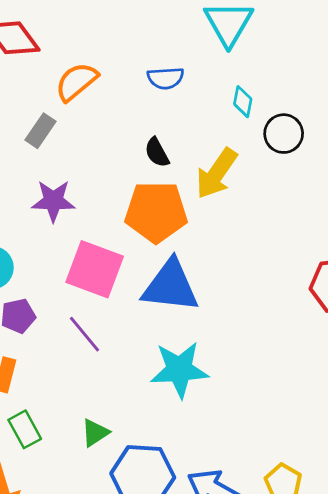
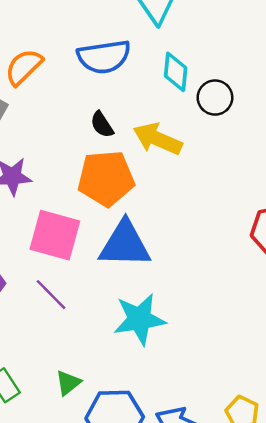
blue semicircle: (166, 78) -> (104, 57), size x1.6
cyan diamond: (243, 102) -> (176, 72), size x1.4
yellow arrow: (217, 173) -> (158, 139), turned 84

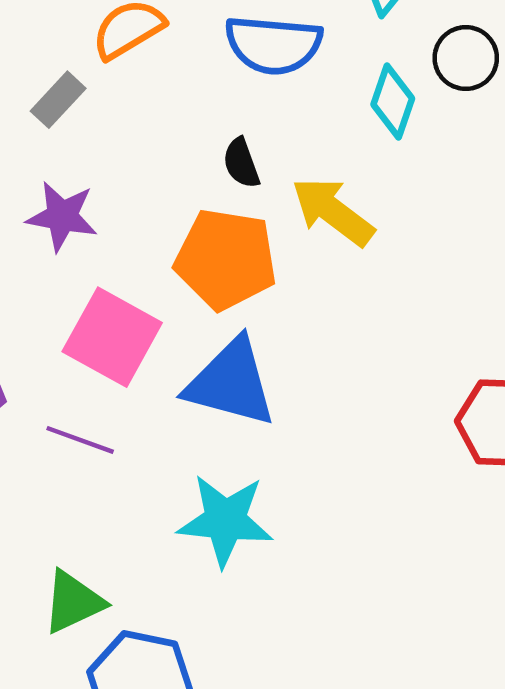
black circle: (215, 98) -> (466, 58), moved
purple line: (51, 295) -> (80, 440), turned -39
green triangle: (68, 383) -> (73, 602), size x1.4

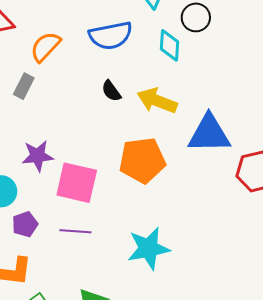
purple star: (62, 216) -> (38, 156), moved
orange pentagon: (226, 259) -> (142, 160), moved
blue triangle: (231, 383) -> (209, 134), moved

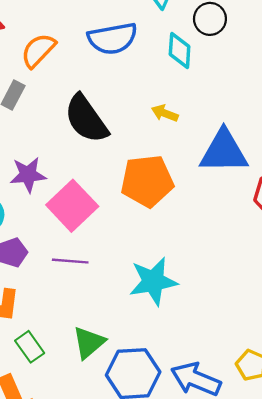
black semicircle: (111, 91) -> (86, 119), moved, size x2.0
yellow arrow: (157, 101) -> (165, 113), size x0.6
pink square: (77, 183) -> (72, 206), turned 33

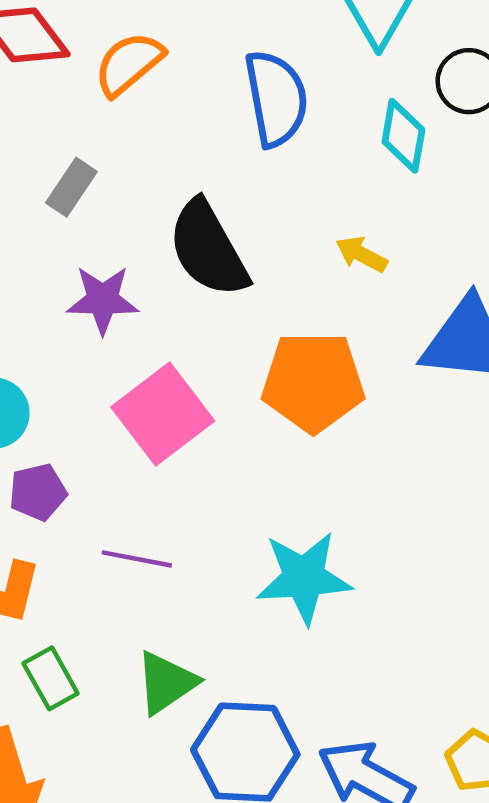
blue semicircle: (113, 38) -> (276, 98), turned -96
orange semicircle: (38, 50) -> (129, 64), moved
purple star: (28, 175) -> (103, 300), moved
purple line: (70, 261) -> (137, 559), moved

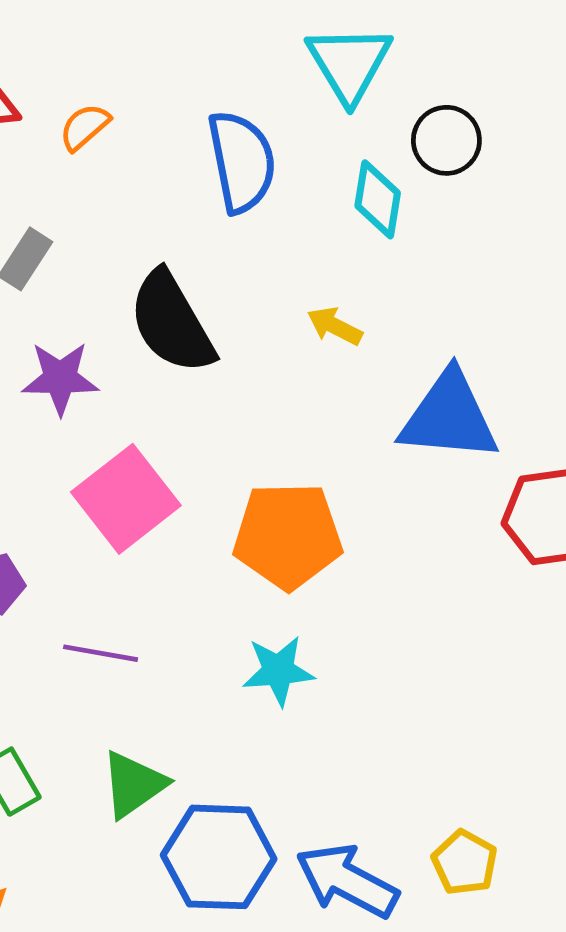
orange semicircle: (129, 64) -> (85, 127), size x0.7
orange pentagon: (313, 382) -> (288, 536), moved
cyan star: (304, 578) -> (278, 671), size x0.7

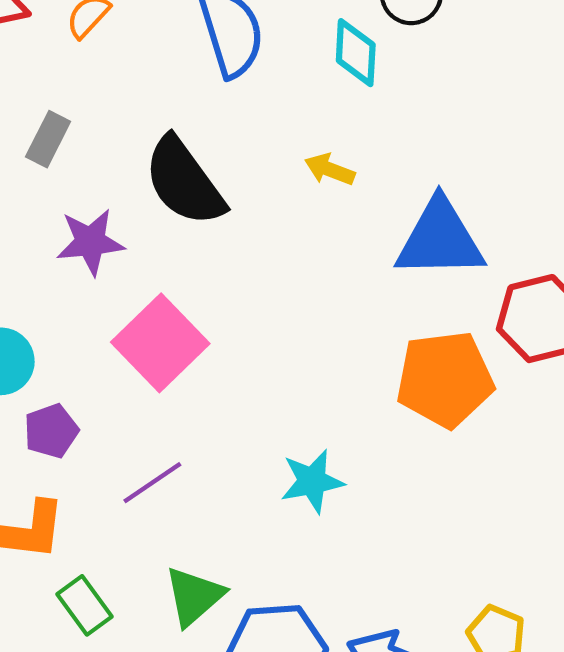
orange pentagon: (288, 536) -> (445, 379), moved
purple line: (101, 653) -> (152, 483), turned -38

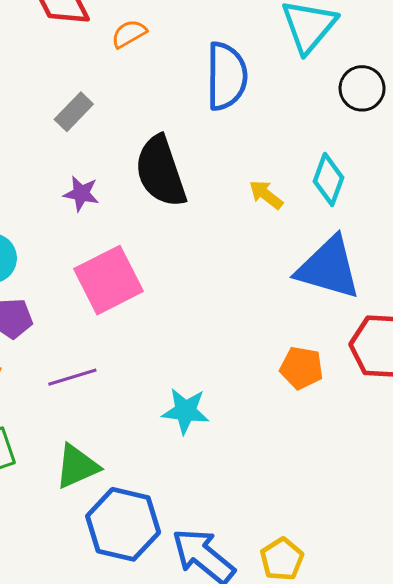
cyan diamond: (356, 53) -> (328, 179), moved
purple star: (90, 242) -> (81, 194), size x0.7
orange pentagon: (445, 379) -> (301, 368), size x0.6

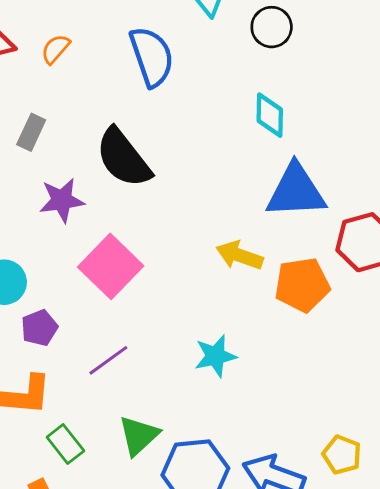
purple star: (81, 194) -> (62, 200), size x1.4
yellow arrow: (266, 195) -> (240, 255), moved, size x1.4
orange pentagon: (301, 368) -> (302, 285), size x1.4

